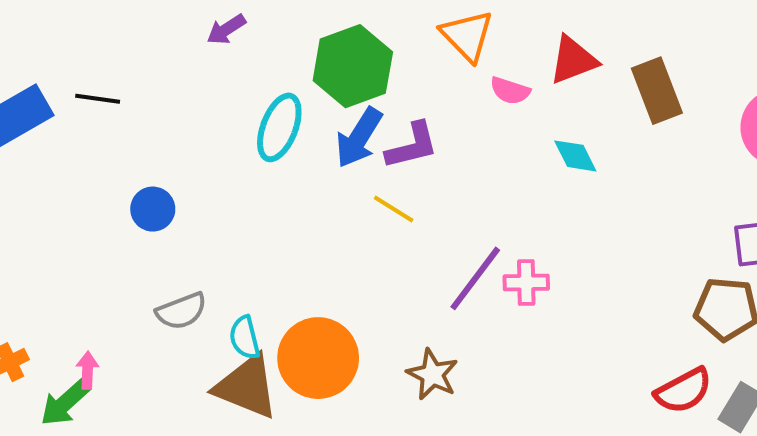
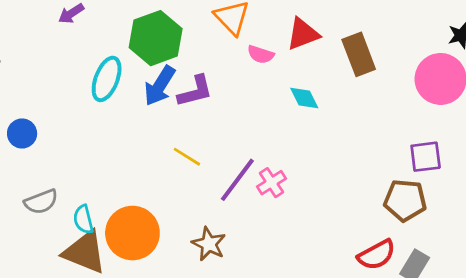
yellow line: (394, 209) -> (187, 157), moved
pink cross: (526, 283) -> (271, 183), turned -32

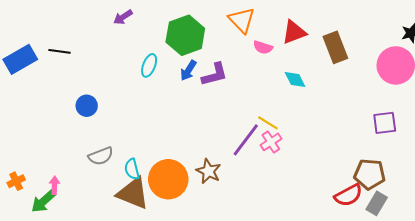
cyan ellipse: (107, 79) -> (149, 65), size x0.7
blue arrow: (160, 86) -> (188, 70), size x0.7
yellow line: (187, 157) -> (268, 123), moved
brown pentagon: (405, 200) -> (370, 174), moved
brown star: (209, 244) -> (208, 171), moved

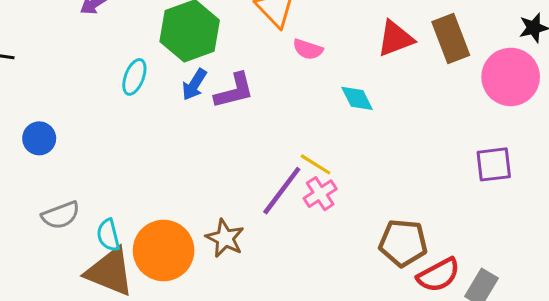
red triangle: (294, 32) -> (395, 39), moved
brown rectangle: (335, 47) -> (451, 39), moved
brown pentagon: (370, 174) -> (403, 243), moved

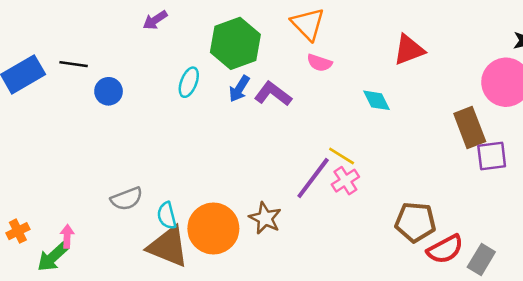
brown rectangle: (451, 39) -> (470, 128), moved
pink semicircle: (308, 49) -> (320, 63), moved
purple L-shape: (234, 91) -> (273, 94), turned -129
blue circle: (39, 138) -> (109, 91), moved

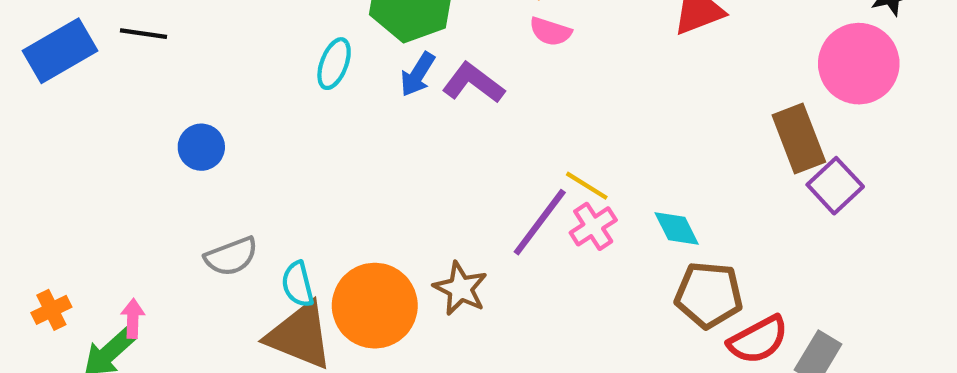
blue circle: (109, 91) -> (201, 147), moved
cyan diamond: (376, 100) -> (677, 229), moved
purple square: (492, 156) -> (835, 186), turned -36

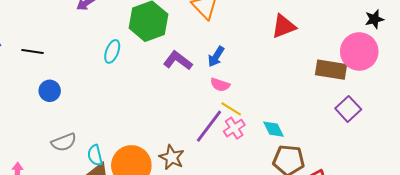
pink semicircle: (550, 31) -> (220, 85), moved
black line: (143, 34) -> (33, 51), moved
blue arrow: (418, 74) -> (216, 57), moved
brown rectangle: (799, 139) -> (331, 70), moved, turned -60

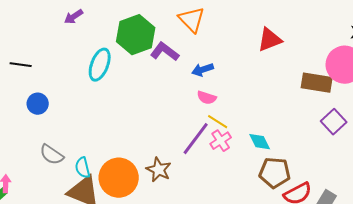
cyan ellipse: (112, 51) -> (100, 65), size x1.4
blue arrow: (216, 57) -> (203, 70), turned 40
purple L-shape: (178, 61) -> (165, 52), moved
gray semicircle: (64, 142) -> (52, 155), turned 55

